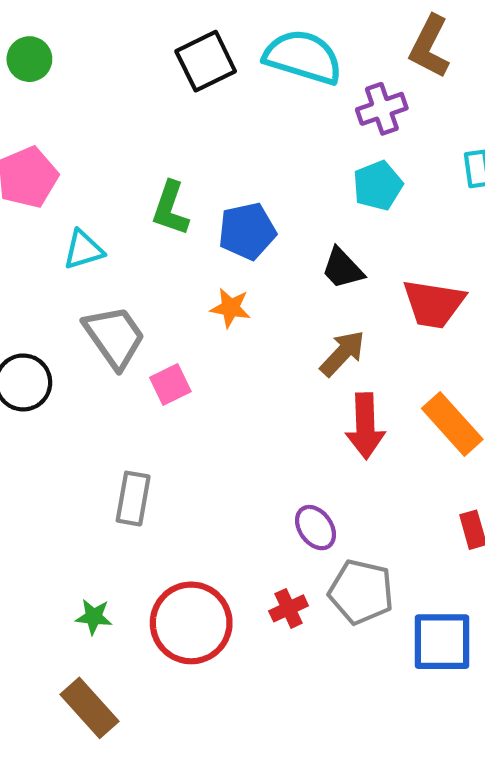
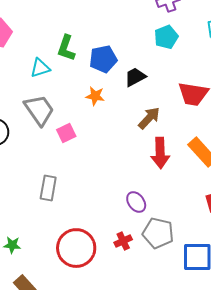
cyan triangle: (83, 250) -> (40, 68), moved
black trapezoid: (342, 268) -> (135, 77), moved, turned 105
green star: (94, 617) -> (12, 245), moved

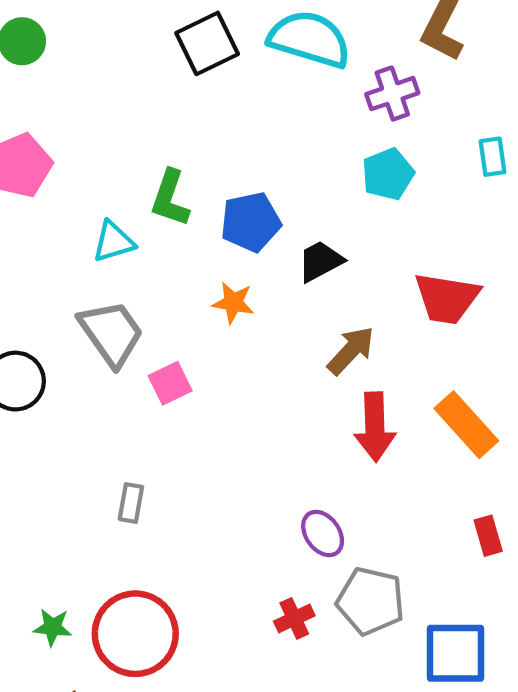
gray rectangle: (48, 188) -> (131, 503), size x0.7
red circle: (76, 248) -> (135, 634), moved

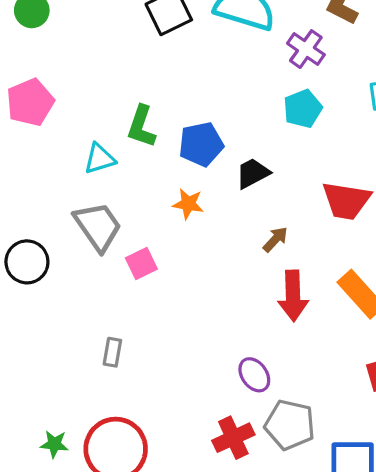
purple cross: (392, 94) -> (306, 49), turned -36
brown arrow: (351, 351) -> (275, 239), size x0.7
red cross: (294, 618) -> (233, 438), size x1.4

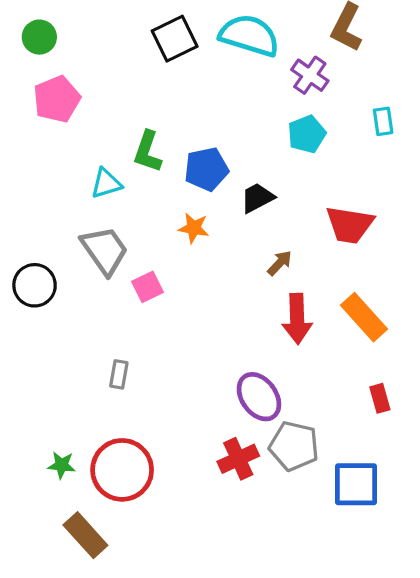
pink pentagon: (30, 102) -> (57, 99), moved
purple ellipse: (254, 375) -> (259, 397), size x1.4

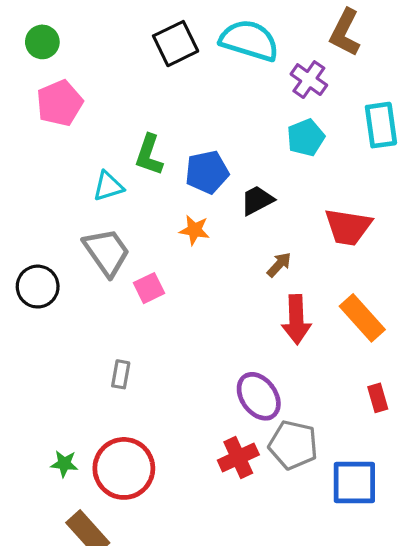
cyan rectangle: (383, 121) -> (381, 125), size x1.6

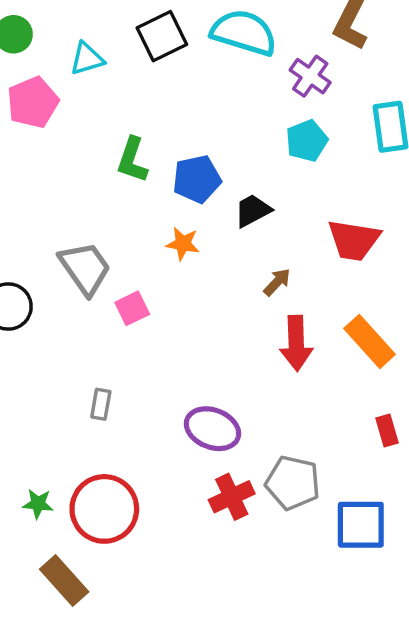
cyan triangle: (108, 186) -> (87, 59), moved
purple ellipse: (259, 396) -> (212, 429), moved, turned -33

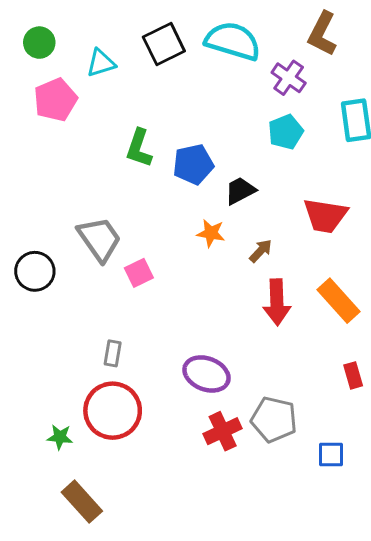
orange star: (183, 244) -> (211, 233), moved
red circle: (104, 509) -> (113, 411), moved
blue square: (361, 525) -> (331, 455), size x0.6

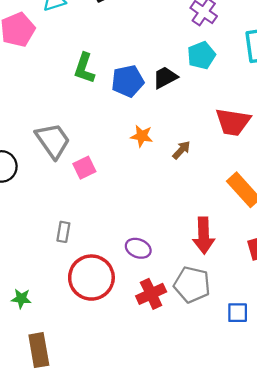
black trapezoid: (240, 191) -> (165, 78), moved
red arrow: (277, 302) -> (204, 235), moved
purple ellipse: (206, 374) -> (138, 248), size x0.7
red circle: (113, 411) -> (91, 278), moved
brown rectangle: (82, 502) -> (39, 350), turned 32

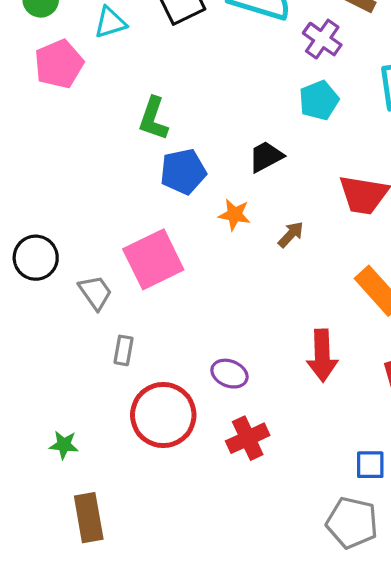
black trapezoid: (165, 78) -> (266, 157), moved
blue pentagon: (128, 81) -> (183, 172), moved
gray trapezoid: (53, 141) -> (95, 292), moved, size x0.7
pink square: (84, 168) -> (153, 259), size x1.8
gray pentagon: (192, 285) -> (352, 523), moved

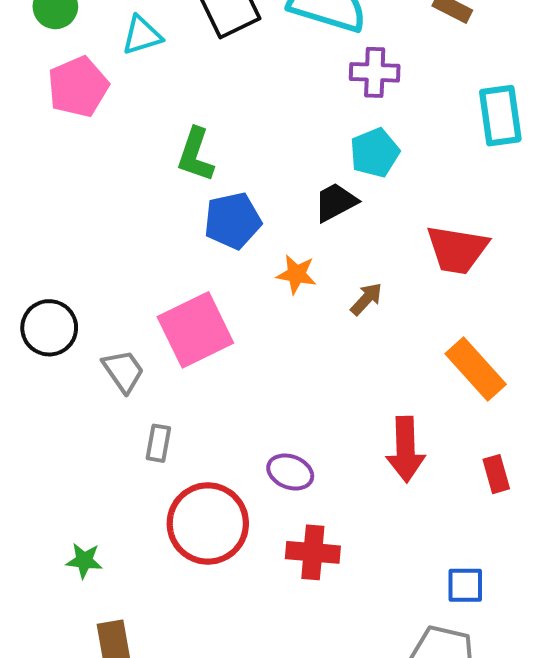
purple cross: (322, 39) -> (375, 72), moved, turned -33
cyan pentagon: (319, 100) -> (375, 153), moved
red cross: (248, 438) -> (313, 552), turned 30

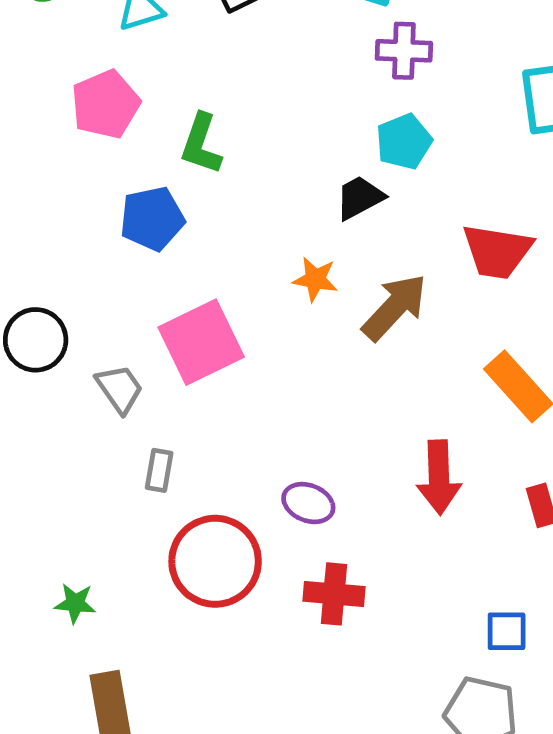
pink pentagon: (78, 87) -> (106, 104), moved
blue pentagon: (233, 221) -> (152, 219), moved
brown arrow: (366, 299) -> (395, 307), size x1.8

